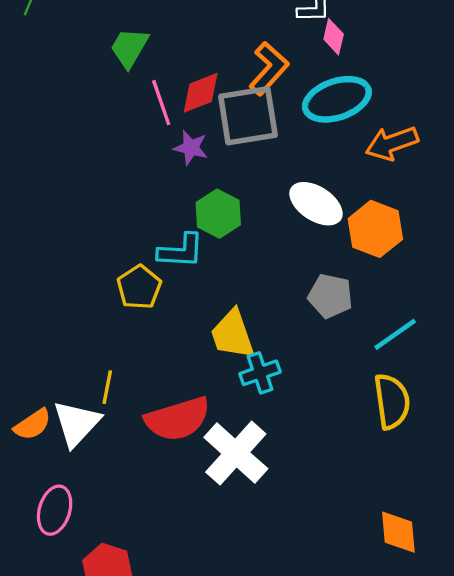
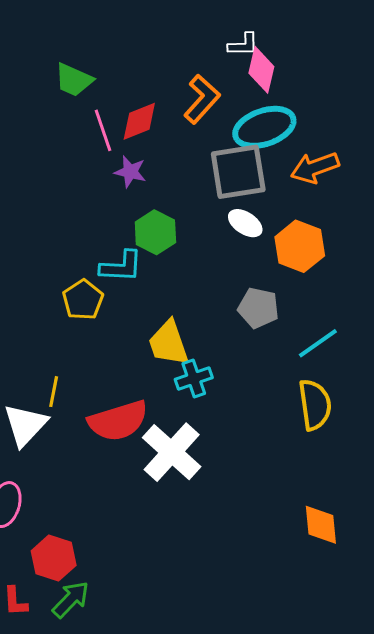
pink diamond: (334, 37) -> (261, 70), size x1.4
green trapezoid: (129, 48) -> (74, 80), turned -96
gray square: (248, 116) -> (238, 172), moved
white ellipse: (316, 204) -> (245, 223), size x0.7

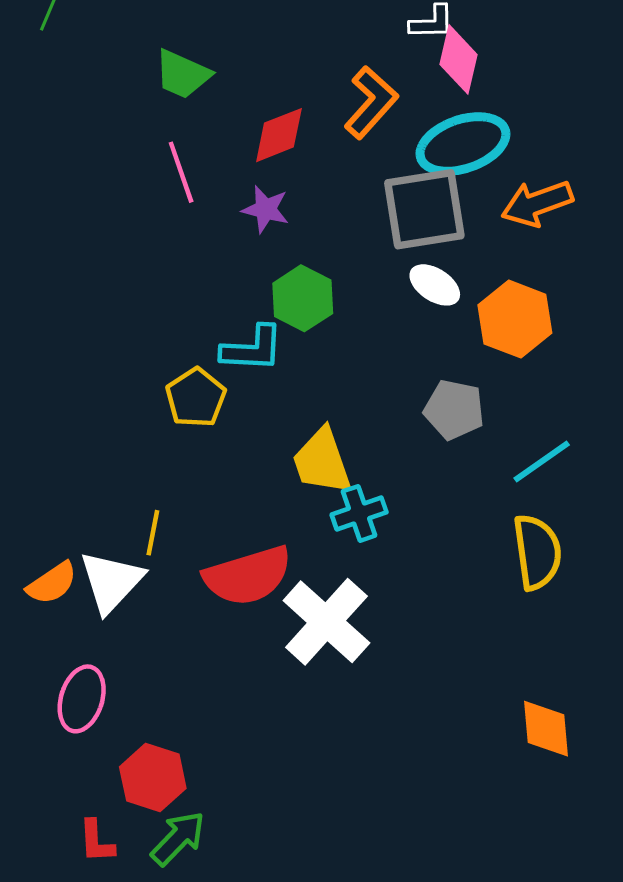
pink line: (103, 130) -> (181, 172), moved

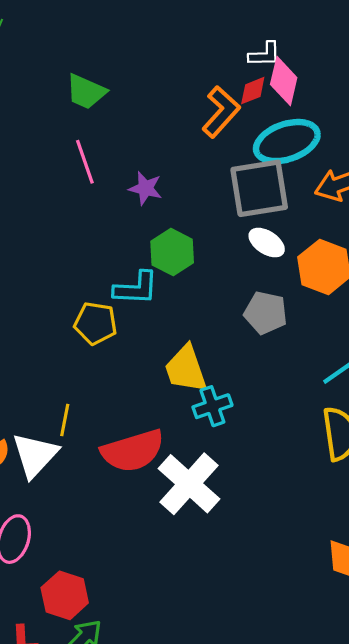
red diamond: (279, 135) -> (253, 91), moved, size x0.7
yellow pentagon: (196, 398) -> (96, 323), turned -30
gray pentagon: (454, 410) -> (266, 313), moved

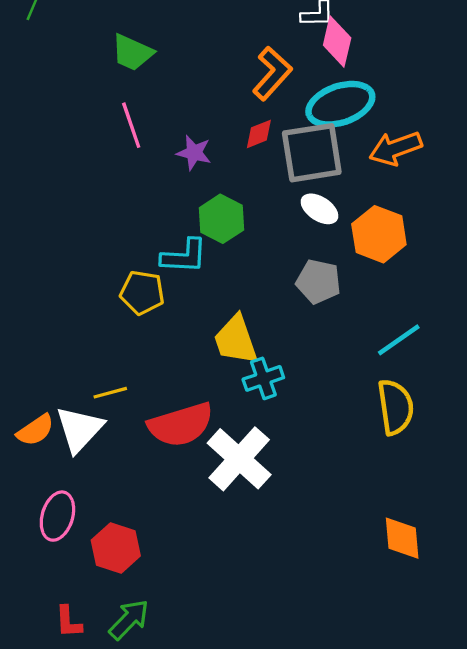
red diamond: (253, 91) -> (259, 134), moved
yellow line: (65, 420) -> (110, 393), turned 64
red hexagon: (65, 595) -> (116, 548), moved

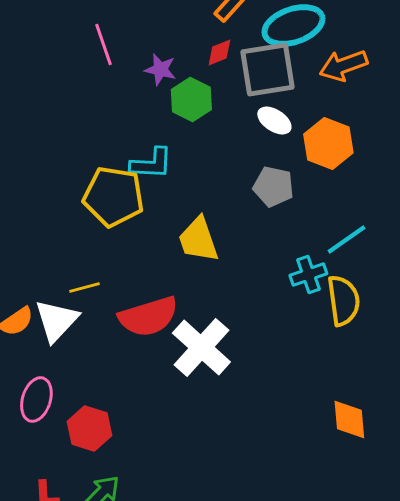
green hexagon: (222, 219) -> (191, 100), moved
yellow pentagon: (142, 293) -> (113, 196), size x1.5
cyan cross: (263, 378) -> (308, 274), moved

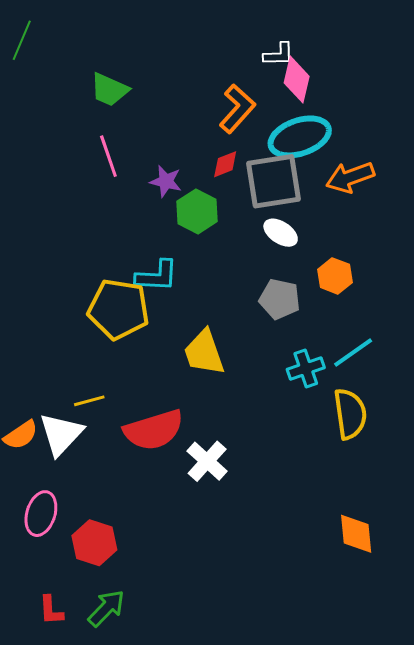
orange hexagon: (328, 144) -> (335, 276), moved, size x0.7
cyan cross: (308, 274) -> (306, 369), moved
white cross: (201, 348) -> (207, 461), size x0.7

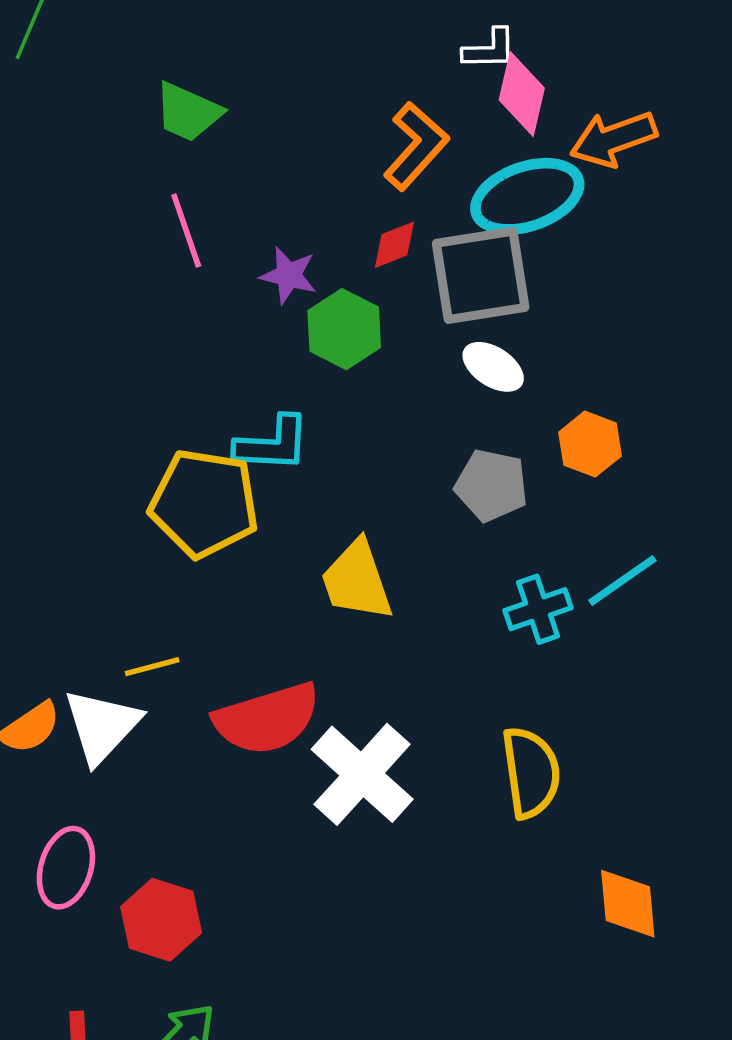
orange arrow: (350, 177) -> (613, 139), moved
yellow semicircle: (350, 414) -> (531, 773), moved
white cross: (207, 461) -> (362, 774), size x1.4

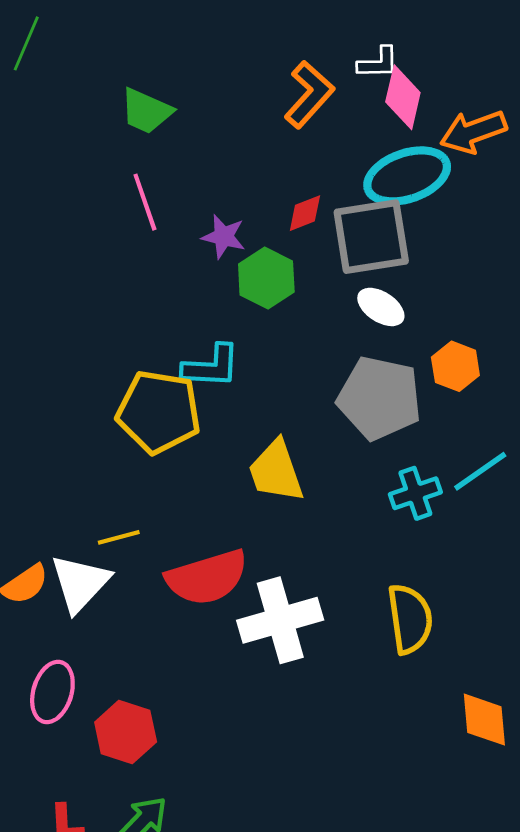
orange L-shape: (416, 146) -> (309, 94), moved
gray pentagon: (491, 485) -> (379, 398), size x1.5
white cross: (362, 774) -> (280, 620), turned 32

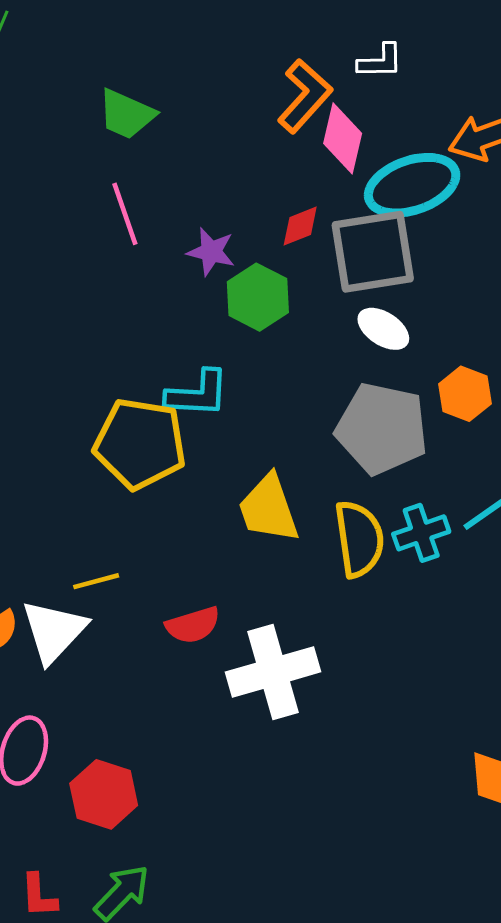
pink diamond: (403, 97) -> (343, 138), moved
red semicircle: (207, 577) -> (193, 625), size x0.6
yellow semicircle: (410, 619) -> (359, 539), moved

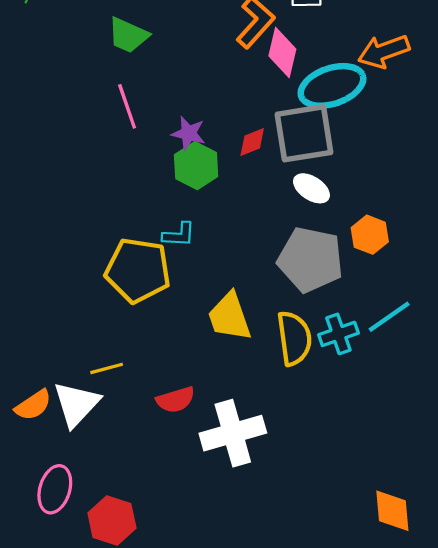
red diamond: (300, 226) -> (252, 142), moved
green hexagon: (258, 297) -> (196, 166), moved
cyan L-shape: (197, 394) -> (179, 235), size x0.7

